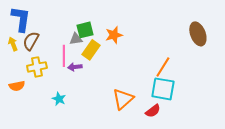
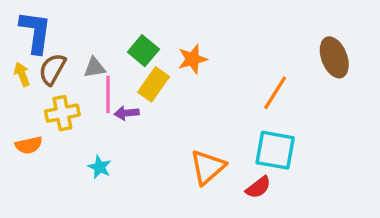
green square: (85, 30) -> (143, 51), turned -36
gray triangle: (76, 39) -> (95, 68), moved
orange line: (163, 67) -> (275, 93), moved

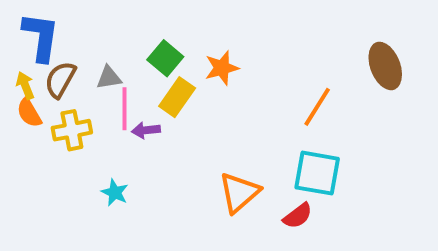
orange semicircle: (29, 145) -> (29, 113), moved, turned 72

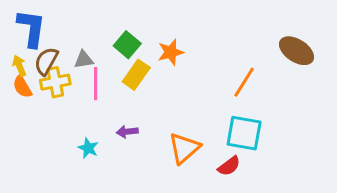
brown ellipse: (385, 66) -> (296, 51), turned -36
yellow cross: (72, 130) -> (55, 82), moved
purple arrow: (146, 130) -> (127, 132), moved

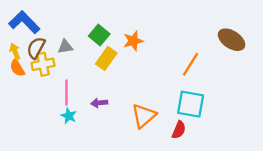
blue L-shape: (31, 28) -> (24, 22), turned -52
pink line: (96, 84) -> (66, 92), moved
red semicircle: (229, 166) -> (179, 130), turned -30

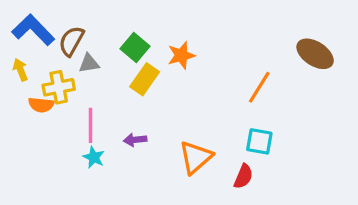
brown semicircle: (36, 48) -> (71, 41), moved
orange semicircle: (17, 68) -> (41, 105), moved, turned -54
cyan square: (191, 104) -> (259, 141), size x0.7

